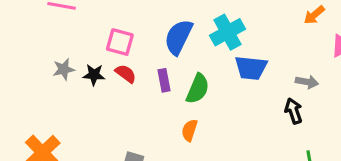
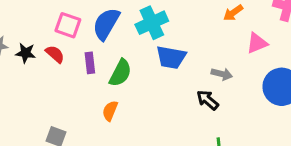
pink square: (120, 42) -> (68, 25), moved
black arrow: (294, 111) -> (208, 100), turned -35

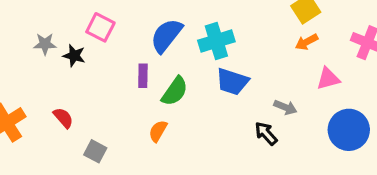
pink square: (68, 25) -> (100, 27), moved
red semicircle: (55, 54) -> (63, 118), moved

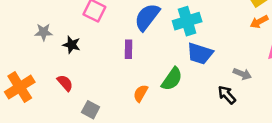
gray star: (45, 44) -> (44, 32), moved
black star: (74, 56) -> (72, 45), moved
green semicircle: (175, 91) -> (172, 79), moved

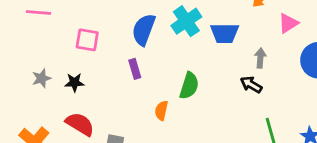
blue trapezoid: (200, 54) -> (225, 33), moved
gray arrow: (242, 74) -> (260, 58), turned -90
red semicircle: (65, 83) -> (80, 124), size x1.5

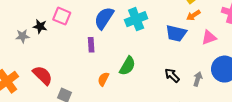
blue trapezoid: (225, 33) -> (176, 33), moved
gray arrow: (260, 58) -> (198, 79), moved
black star: (74, 82) -> (40, 26), moved

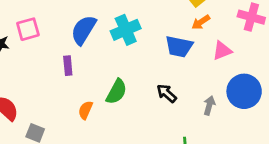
pink square: (62, 16) -> (28, 29), turned -36
black arrow: (172, 75) -> (167, 93), moved

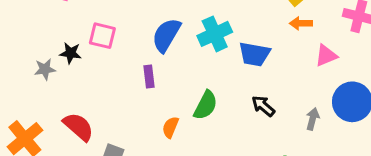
orange arrow: (201, 22) -> (301, 23), turned 36
pink square: (28, 29) -> (102, 36), turned 30
blue trapezoid: (179, 47) -> (254, 54), moved

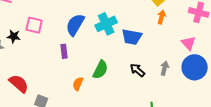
orange arrow: (301, 23) -> (161, 17), turned 104
pink triangle: (326, 56) -> (188, 43), moved, turned -49
gray arrow: (313, 119) -> (165, 68), moved

